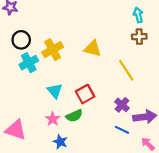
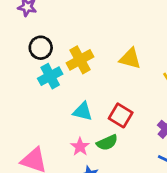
cyan triangle: (55, 91) -> (83, 111), turned -35
red square: (85, 94) -> (121, 115), turned -30

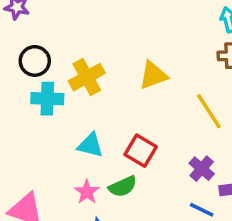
yellow triangle: (130, 59) -> (153, 75), turned -35
cyan cross: (50, 76) -> (47, 99), turned 30

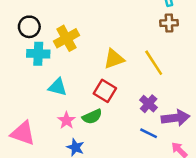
yellow triangle: (153, 75) -> (114, 59), moved
cyan triangle: (90, 145) -> (57, 87), moved

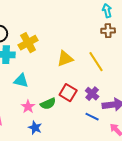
red square: (105, 91) -> (68, 93), moved

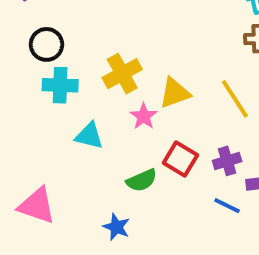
yellow cross: (28, 43) -> (122, 74), moved
purple cross: (92, 94) -> (227, 161), turned 32
pink star: (28, 107) -> (144, 116), moved

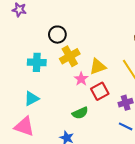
black circle: (46, 44) -> (57, 35), moved
cyan triangle: (89, 136) -> (32, 99), moved, turned -42
red square: (180, 159) -> (100, 91), moved, turned 30

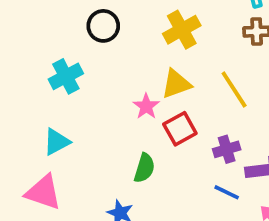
yellow cross: (70, 56) -> (182, 30), moved
cyan cross: (37, 62) -> (66, 76), turned -30
green semicircle: (80, 113) -> (144, 168), turned -49

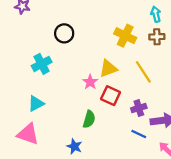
yellow cross: (182, 30) -> (125, 36), moved, turned -35
red square: (180, 129) -> (111, 96), turned -36

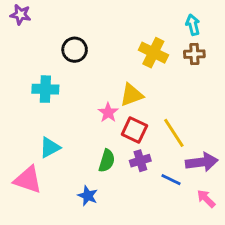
cyan cross: (42, 64) -> (45, 89), turned 30
yellow line: (143, 72) -> (174, 133), moved
cyan triangle: (36, 103) -> (50, 148), moved
purple cross: (139, 108) -> (140, 161), moved

